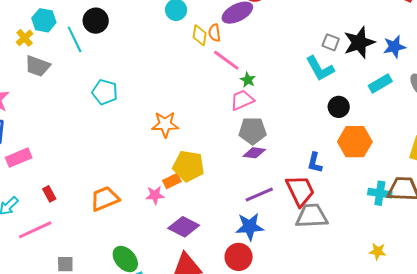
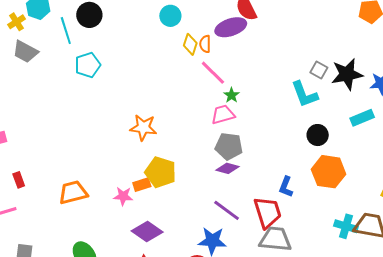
cyan pentagon: (105, 92) -> (88, 65), moved, turned 30
purple line: (259, 195) -> (227, 210), turned 52

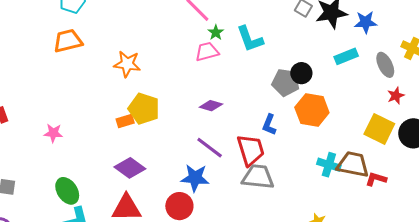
cyan L-shape: (305, 94) -> (250, 39), moved
gray pentagon: (229, 146) -> (286, 82), moved
orange trapezoid: (73, 192) -> (68, 41), moved
pink star: (123, 196) -> (53, 133), moved

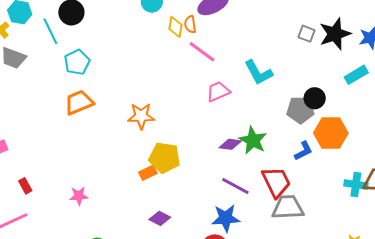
green star: (216, 32) -> (253, 140), moved, size x1.8
blue L-shape: (269, 125) -> (303, 151), moved, turned -130
purple diamond: (130, 168) -> (160, 218), size x0.7

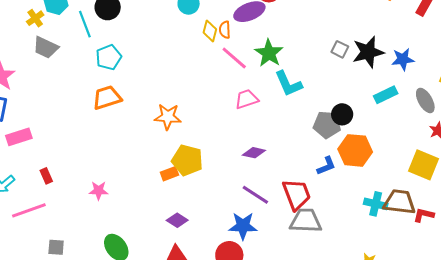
green star: (253, 140) -> (269, 53), moved

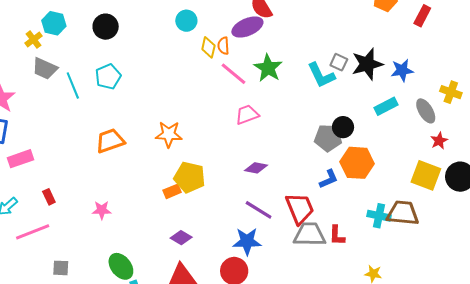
cyan line: (85, 24) -> (73, 86), moved
cyan L-shape: (288, 84) -> (321, 75), moved
orange trapezoid: (107, 98) -> (110, 141), moved
red L-shape: (424, 215) -> (337, 235), moved, turned -100

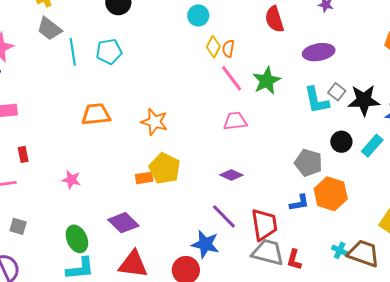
purple ellipse: (247, 27) -> (319, 52), moved
cyan rectangle: (386, 106) -> (372, 146), turned -35
black circle: (343, 127) -> (341, 142), moved
cyan cross: (379, 216) -> (340, 250), size x0.7
purple diamond: (181, 238) -> (123, 223), moved, size x1.4

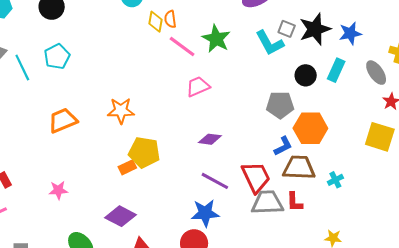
cyan cross: (340, 250) -> (335, 180), turned -35
brown trapezoid: (363, 253) -> (299, 168), moved

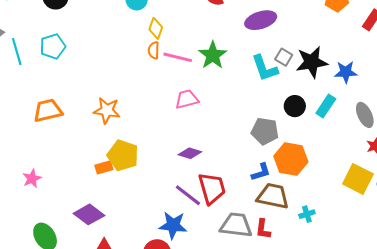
orange semicircle: (170, 19) -> (154, 50), moved
pink line: (182, 47) -> (178, 57), turned -32
red trapezoid: (256, 177) -> (212, 188), moved
pink star: (58, 190) -> (32, 179), turned -30

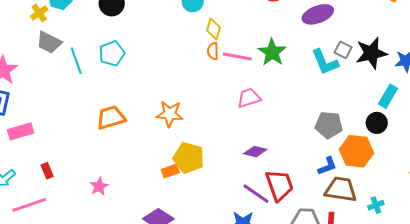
black circle: (295, 106) -> (377, 123), moved

